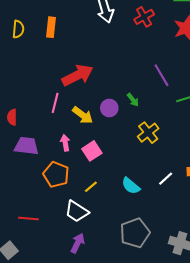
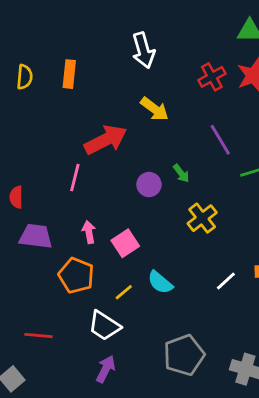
red cross: (144, 17) -> (212, 77), moved
yellow arrow: (83, 115) -> (155, 109), moved
cyan semicircle: (131, 186) -> (160, 282), moved

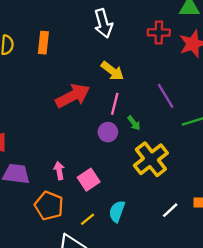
red cross: (212, 77) -> (159, 32), moved, turned 30
pink line: (75, 178) -> (115, 104), moved
yellow cross: (202, 218) -> (151, 159), size x1.4
cyan semicircle: (160, 282) -> (117, 211), turned 70

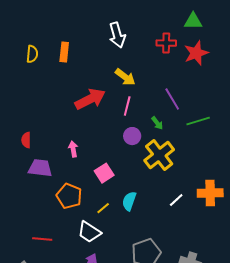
green arrow: (134, 123) -> (157, 123), moved
purple circle: (108, 132) -> (132, 136), moved
pink arrow: (59, 171) -> (73, 149), moved

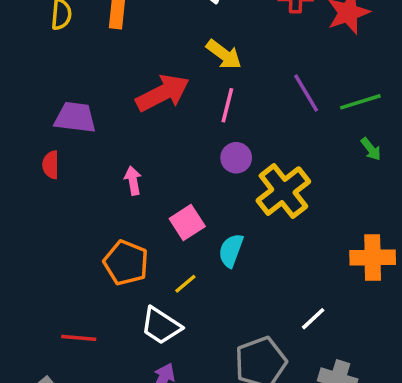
green line: (198, 121) -> (360, 102), moved
green arrow: (157, 123) -> (371, 149), moved
purple trapezoid: (40, 168) -> (75, 118), moved
white line: (176, 200) -> (313, 319), moved
cyan semicircle: (129, 201) -> (231, 250), moved

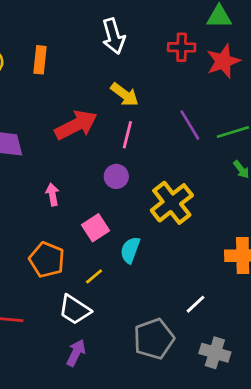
purple circle: (236, 158) -> (116, 176), moved

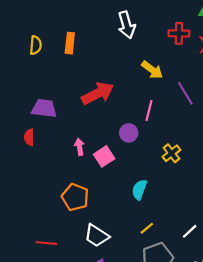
yellow arrow: (125, 95) -> (152, 70), moved
pink line: (127, 135) -> (149, 110), moved
yellow cross: (172, 203) -> (171, 153), size x0.6
pink square: (95, 228) -> (104, 156), moved
yellow line: (94, 276) -> (147, 228), moved

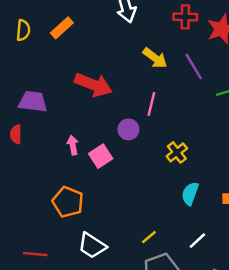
orange rectangle: (70, 43) -> (62, 28), turned 42
red arrow: (98, 93) -> (93, 85), turned 48
purple line: (185, 93) -> (194, 67), moved
cyan semicircle: (139, 190) -> (190, 194), moved

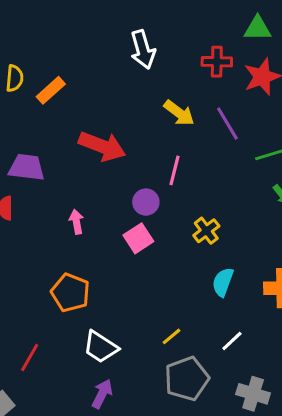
orange rectangle: (62, 28) -> (51, 90), moved
pink square: (101, 156) -> (138, 238), moved
red line: (35, 254) -> (30, 358), turned -65

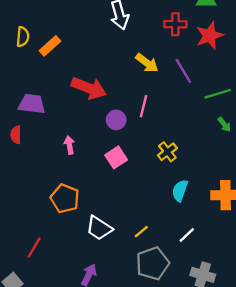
purple circle: (146, 202) -> (116, 120), moved
white trapezoid: (101, 347) -> (99, 228), moved

